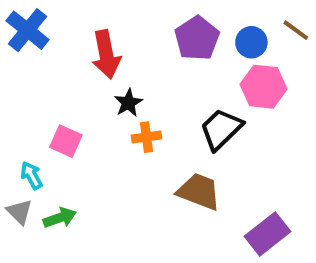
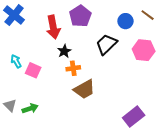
purple pentagon: (197, 38) -> (80, 16), moved
pink hexagon: (264, 87) -> (144, 50), moved
black trapezoid: (221, 129) -> (106, 44), moved
cyan arrow: (32, 175) -> (16, 61), moved
brown trapezoid: (199, 192) -> (84, 89), moved, turned 130

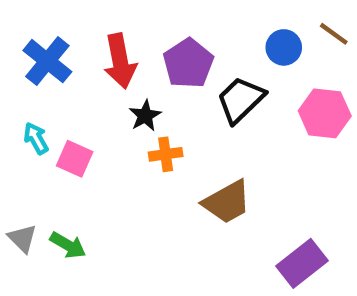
blue cross: (14, 15) -> (47, 61), moved
purple pentagon: (80, 16) -> (188, 63), moved
brown trapezoid: (84, 89) -> (227, 202), moved
green arrow: (30, 108) -> (68, 245), turned 49

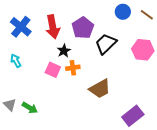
blue circle: (284, 47) -> (123, 12), moved
pink square: (75, 159) -> (53, 70), moved

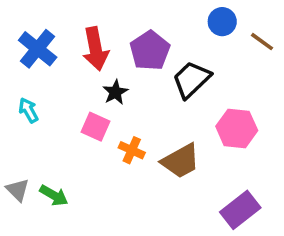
brown line: (147, 15) -> (262, 42), moved
pink hexagon: (143, 50) -> (237, 128), moved
orange cross: (73, 68) -> (132, 150), moved, turned 32

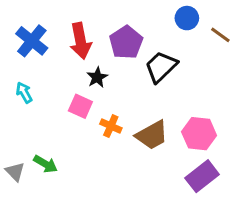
pink hexagon: (237, 128) -> (199, 134), moved
gray triangle: (18, 190) -> (15, 172), moved

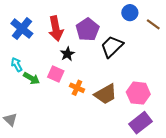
green arrow: (45, 164) -> (31, 78), moved

